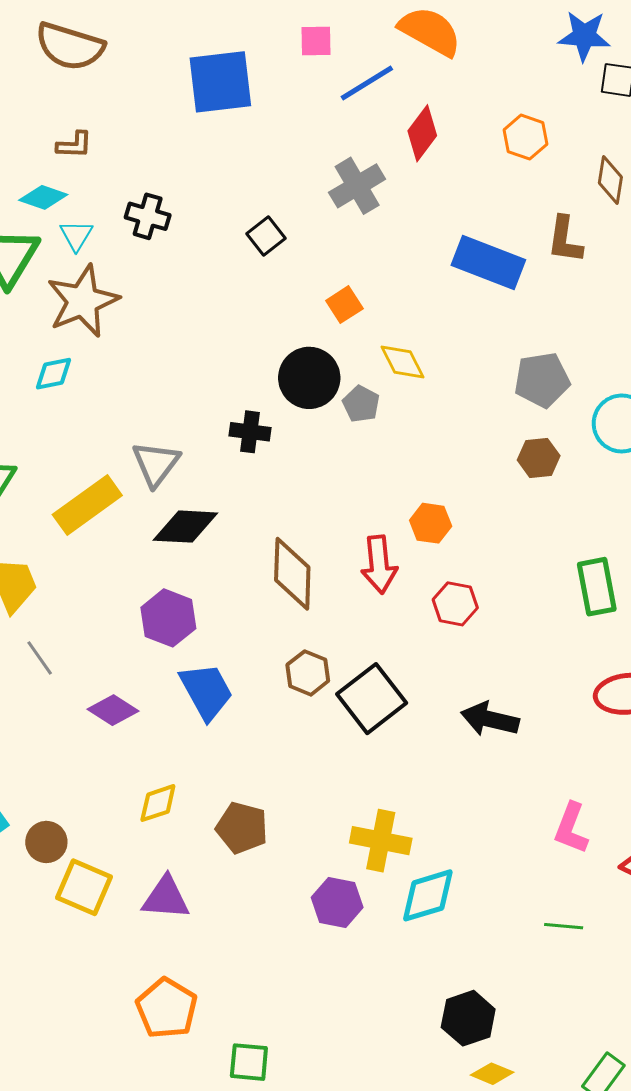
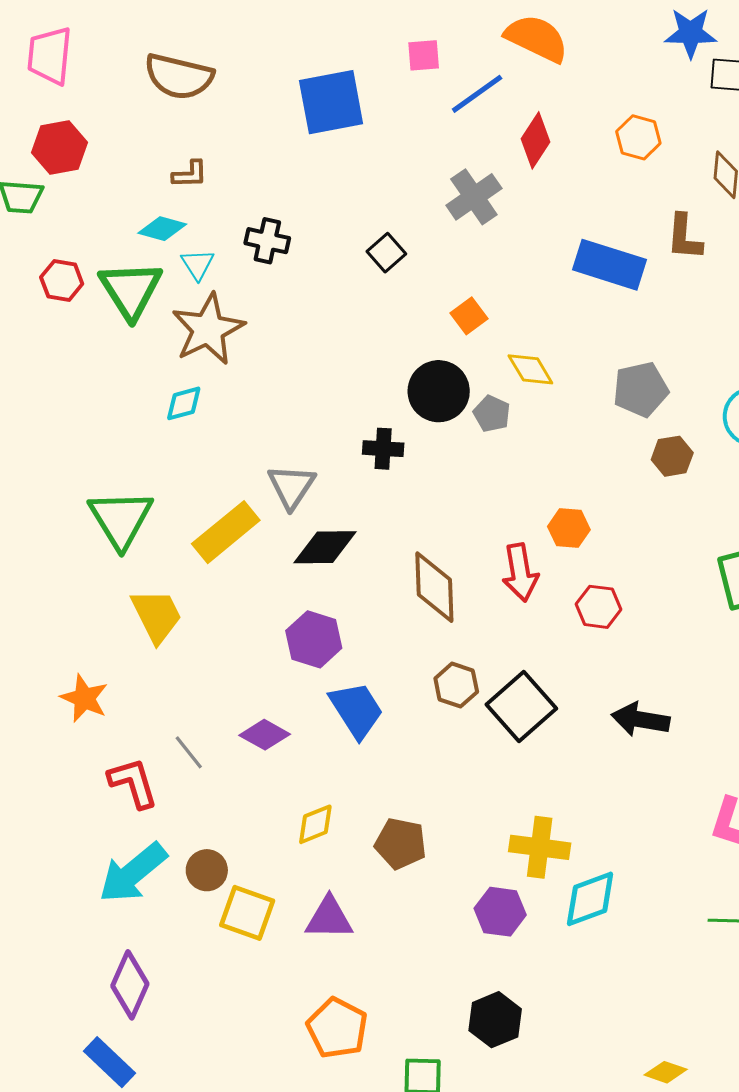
gray pentagon: (542, 380) -> (641, 389), moved
gray line: (40, 658) -> (189, 752), moved
black hexagon: (468, 1018) -> (495, 1020), moved

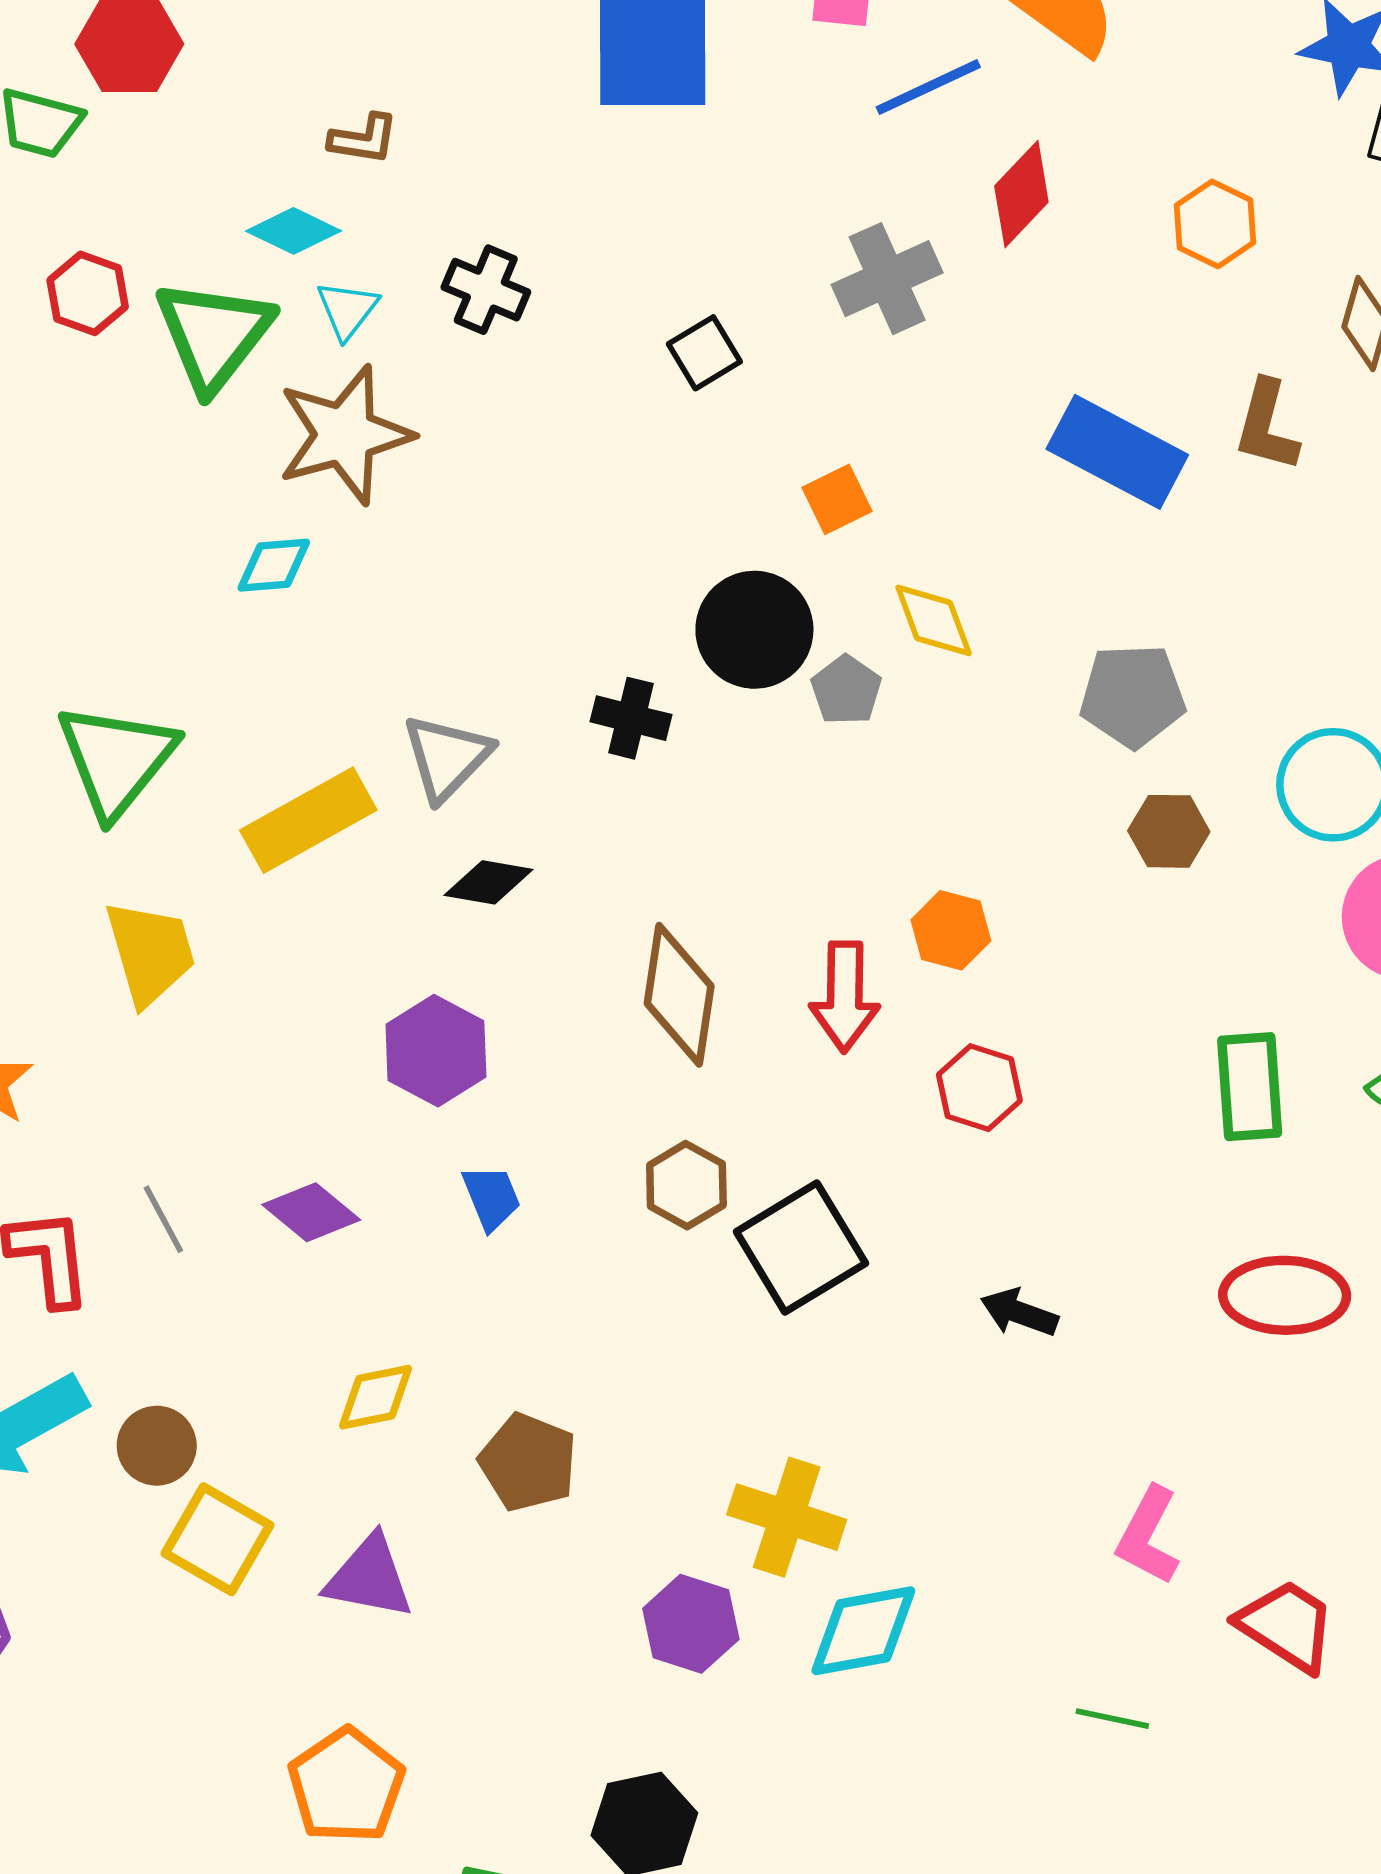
black diamond: (325, 547) -> (488, 882), size x0.7
blue trapezoid: (356, 710) -> (491, 1197), size x0.6
black arrow: (641, 719) -> (1019, 1313), size x0.7

